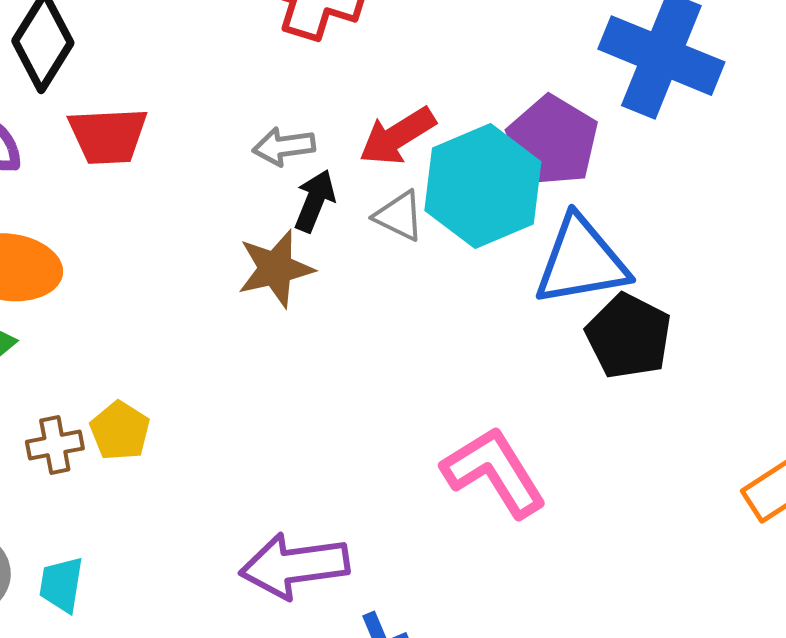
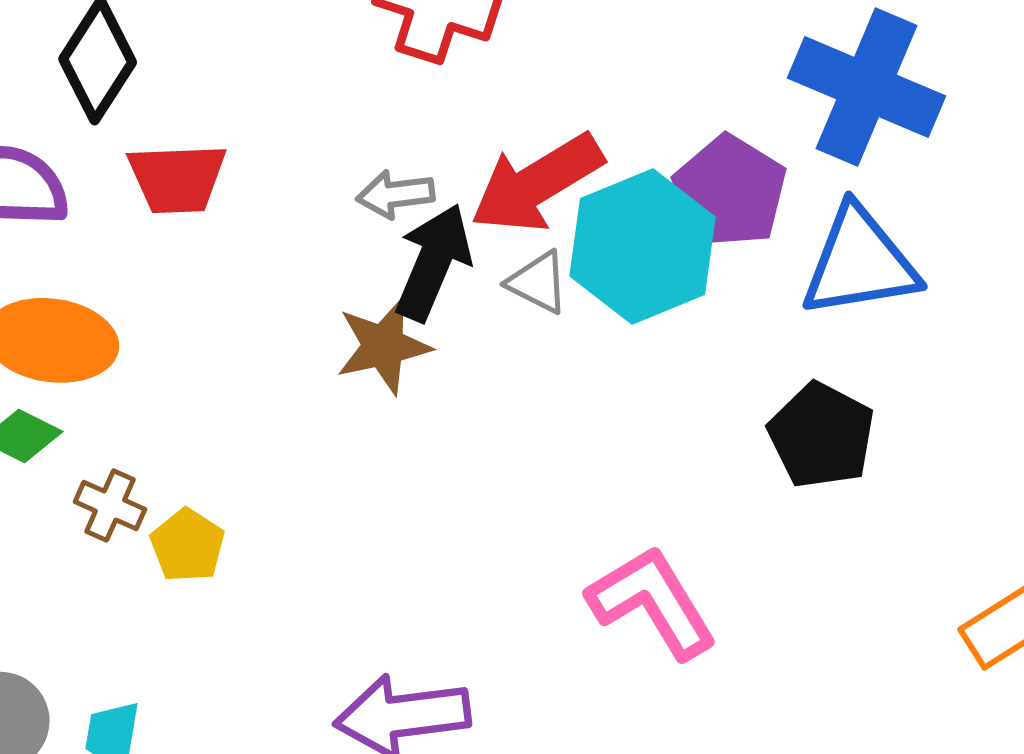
red arrow: (397, 136) -> (537, 183), size x1.4
black arrow: (315, 201) -> (433, 262), size x1.5
blue triangle: (581, 261) -> (860, 262), moved
brown cross: (55, 445) -> (110, 505), moved, turned 34

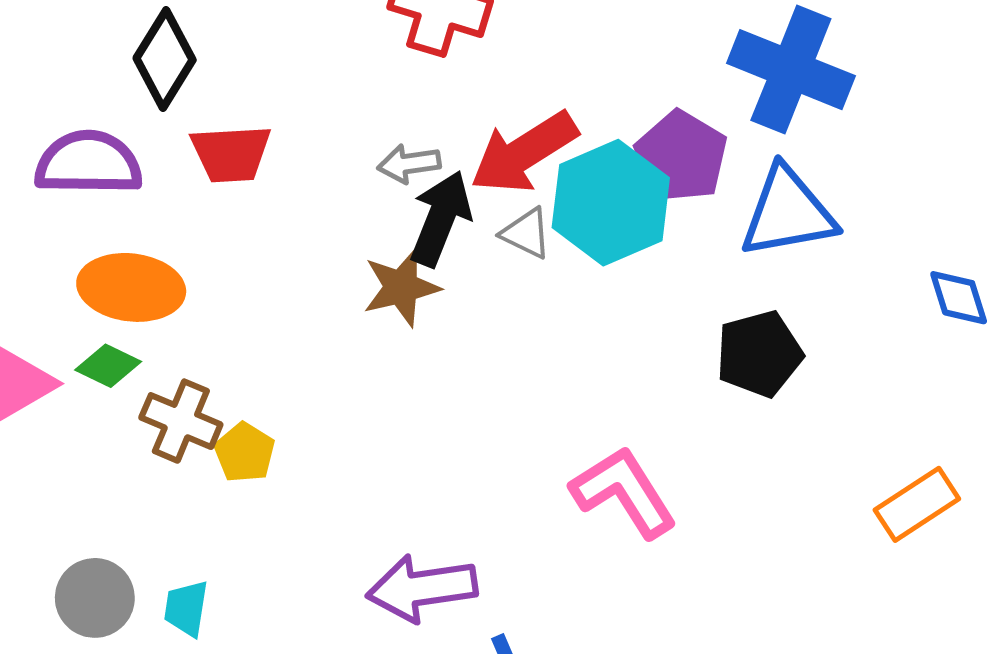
black pentagon: (821, 435) -> (759, 354), turned 30
brown cross: (110, 505) -> (181, 421), size x1.4

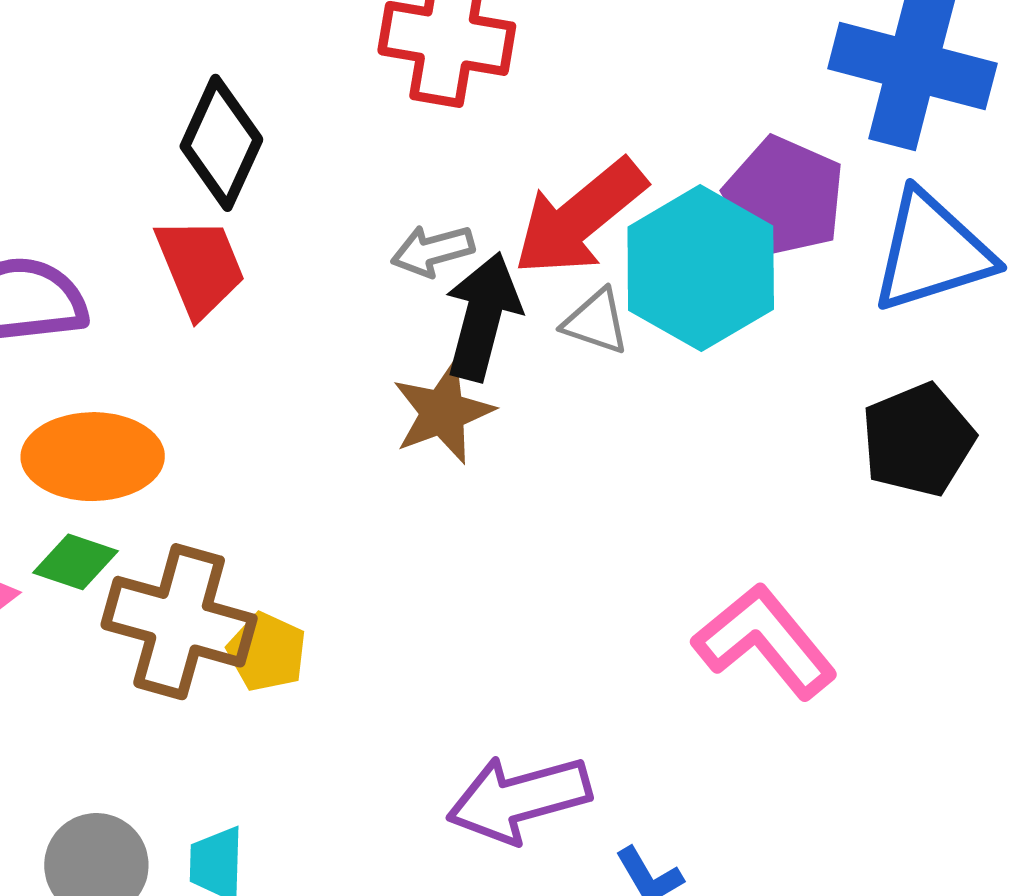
black diamond: (165, 59) -> (221, 143), moved
red trapezoid: (231, 154) -> (200, 267), turned -102
brown cross: (181, 421) -> (179, 622), size x1.4

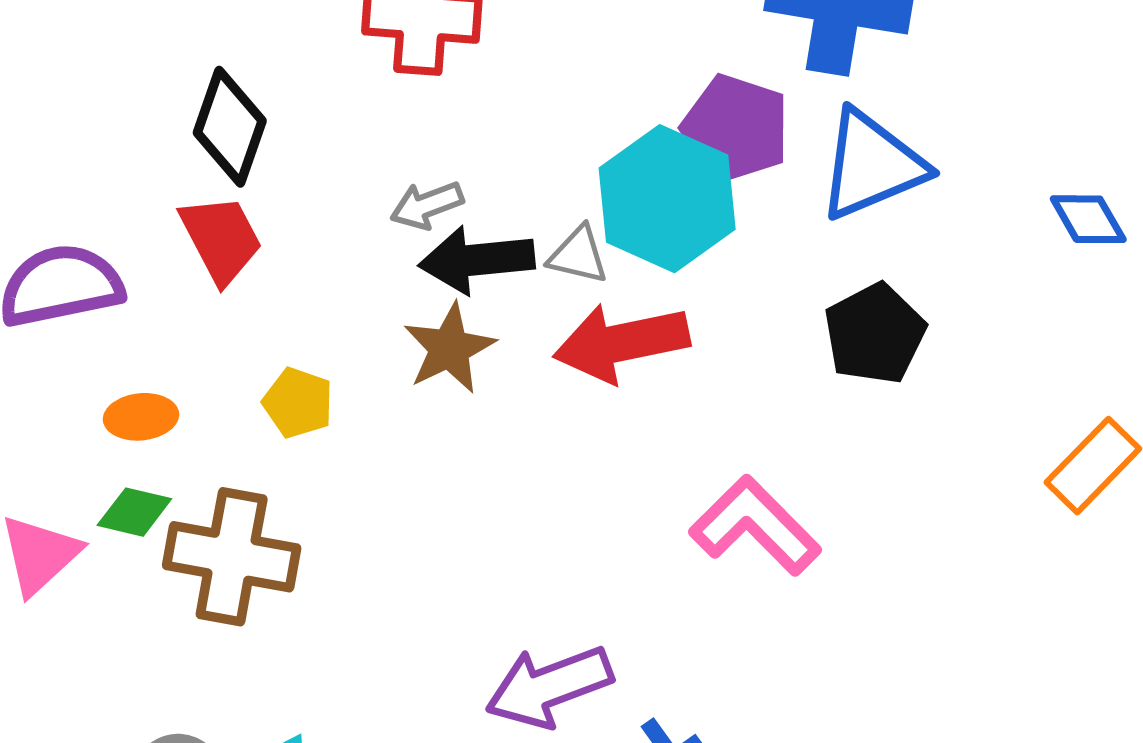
red arrow: (580, 217) -> (621, 343), moved, turned 33
black arrow: (483, 317) -> (477, 260), turned -105
orange ellipse: (93, 457) -> (141, 417), size x0.6
yellow pentagon: (267, 652) -> (298, 403), moved

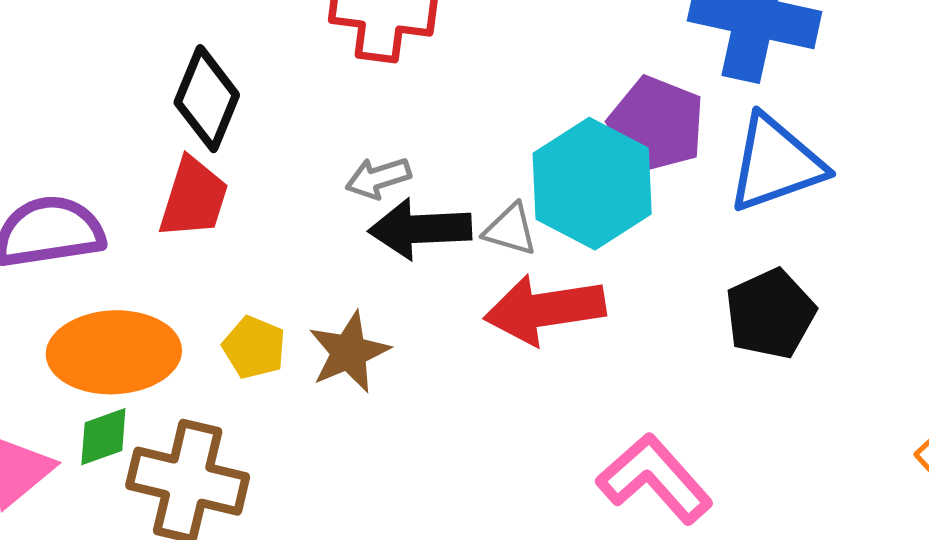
red trapezoid: (221, 239) -> (194, 198), turned 42
brown star: (449, 348) -> (349, 352), moved
orange ellipse: (141, 417) -> (114, 352), size x2.0
green diamond: (134, 512) -> (103, 437), turned -36

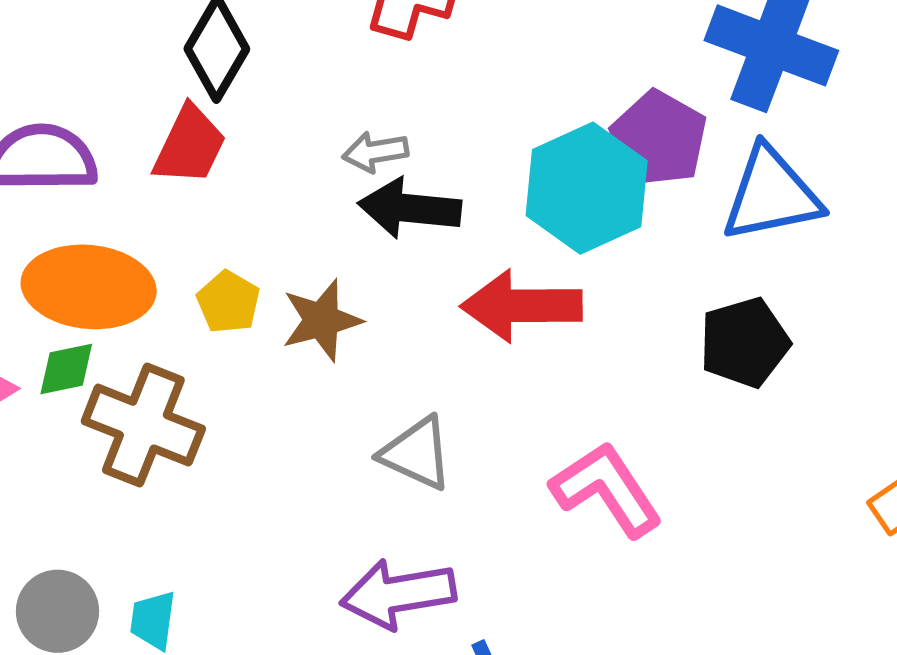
gray triangle: (510, 230) -> (417, 453), moved, size x1.4

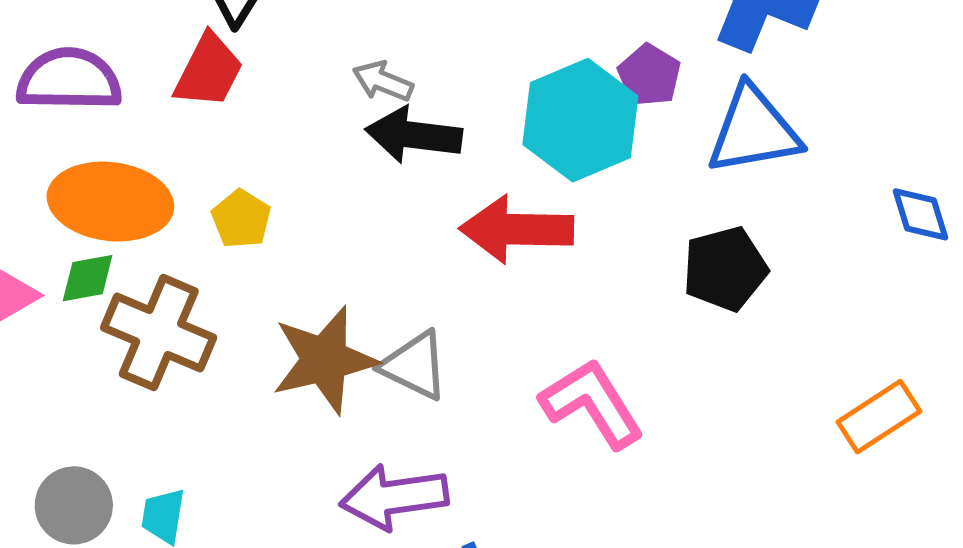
purple pentagon: (659, 139) -> (649, 75), size x0.7
gray arrow: (375, 152) -> (383, 81), turned 30
brown star: (322, 320) -> (324, 360), moved, size x1.4

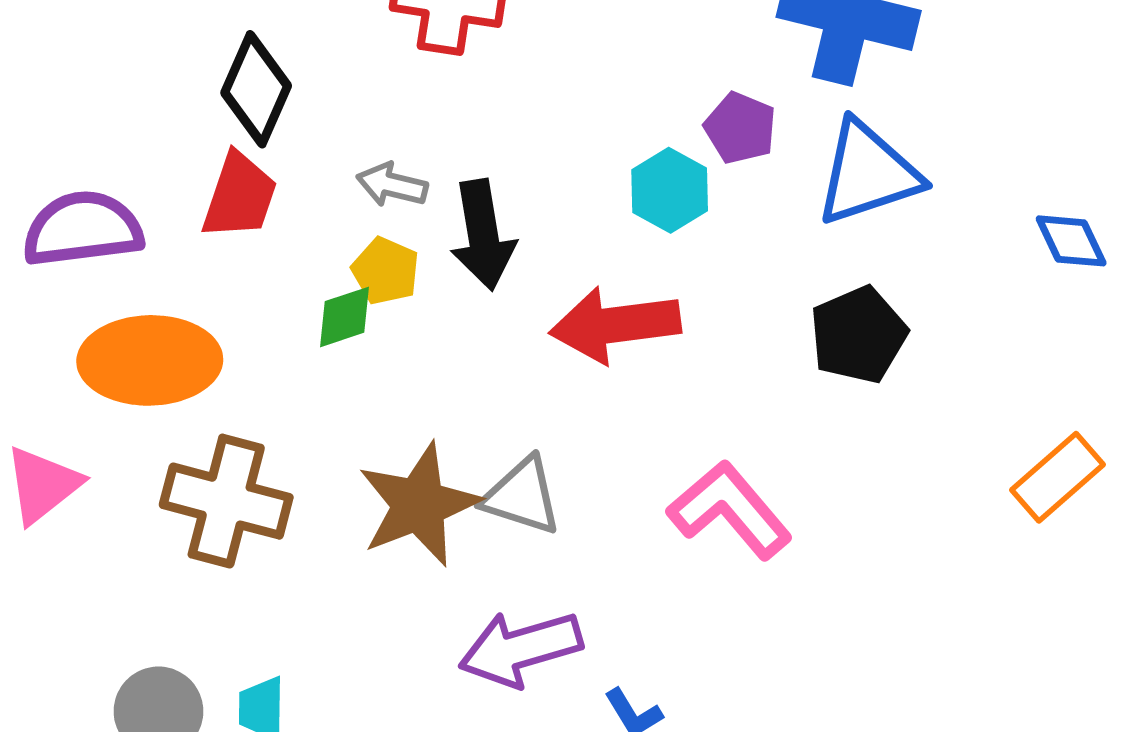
gray arrow: (383, 81) -> (392, 185), moved
cyan hexagon: (580, 120) -> (670, 190), size x0.6
black arrow: (414, 135) -> (483, 235), turned -98
yellow pentagon: (241, 219) -> (386, 271), moved
green diamond: (88, 278) -> (345, 317), moved

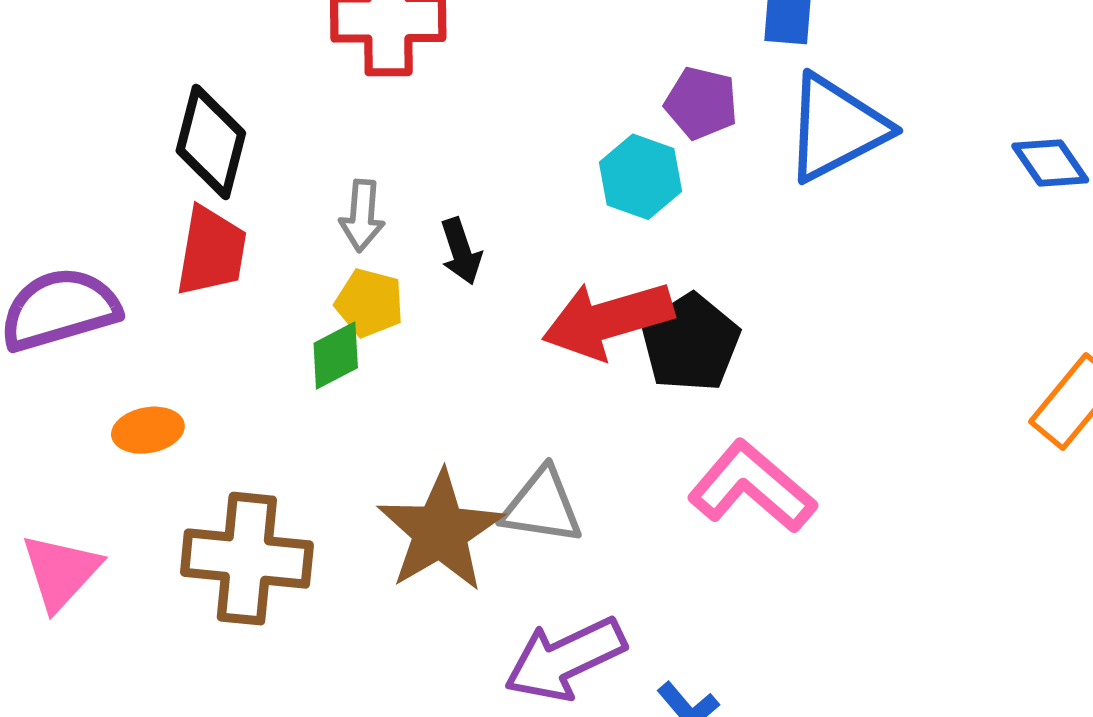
gray arrow: (392, 185) -> (362, 216), turned -90
black arrow: (483, 235) -> (461, 251), size x0.6
black pentagon: (858, 335) -> (690, 343), moved
orange ellipse: (150, 360) -> (148, 430), size x0.5

